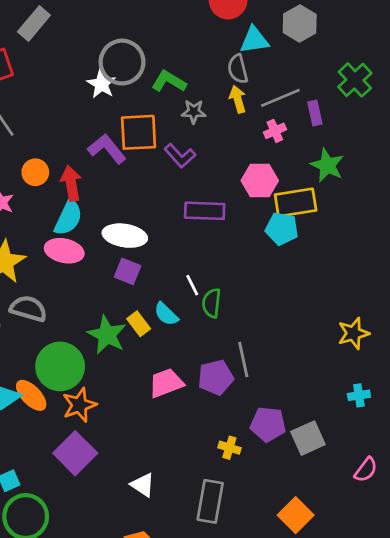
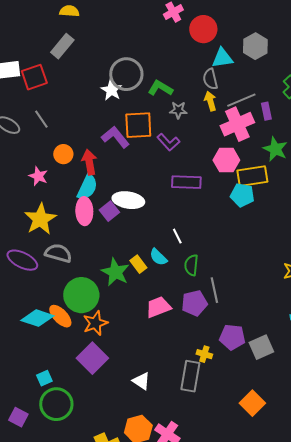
pink cross: (275, 131) -> (237, 124), size x2.0
pink ellipse: (64, 251) -> (84, 211), turned 76
purple square: (128, 271) -> (109, 211), moved, turned 30
green semicircle: (212, 303) -> (191, 265), moved
gray rectangle: (210, 501) -> (190, 376), moved

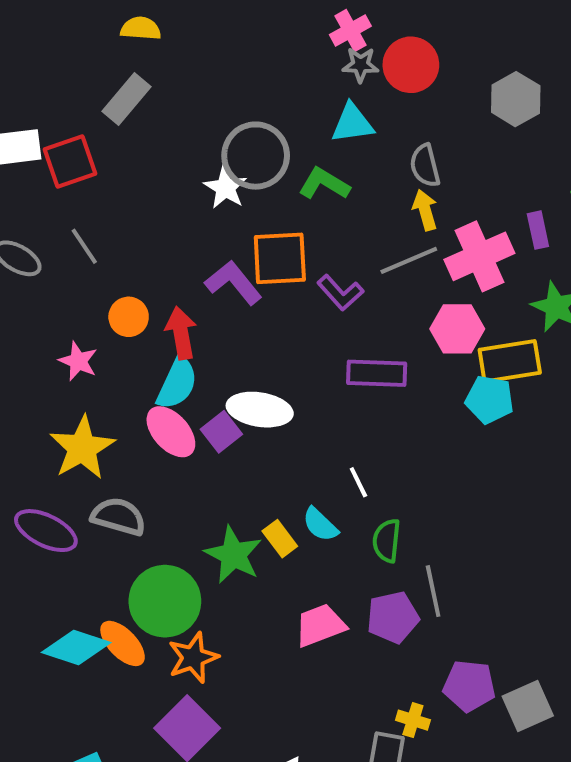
cyan triangle: (222, 58) -> (352, 123), moved
gray line: (241, 100) -> (409, 260), moved
gray star: (178, 110) -> (360, 65), moved
pink ellipse: (84, 211) -> (171, 432), turned -40

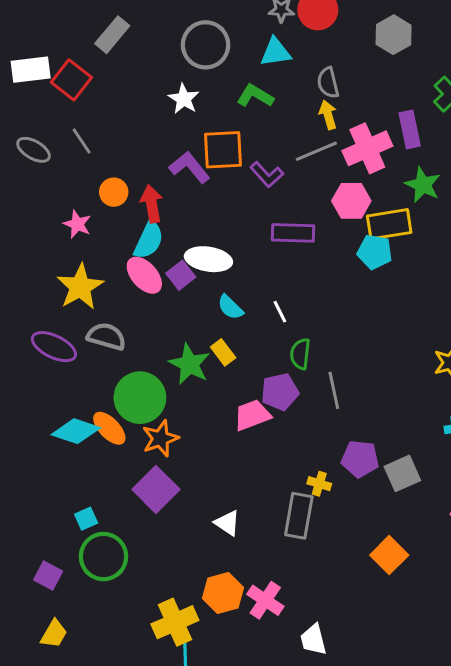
gray circle: (256, 156) -> (206, 45), moved
red square: (70, 162) -> (71, 80), turned -33
purple rectangle: (538, 230) -> (410, 129), size x1.4
cyan semicircle: (320, 525) -> (230, 307), moved
purple pentagon: (393, 617) -> (280, 392), moved

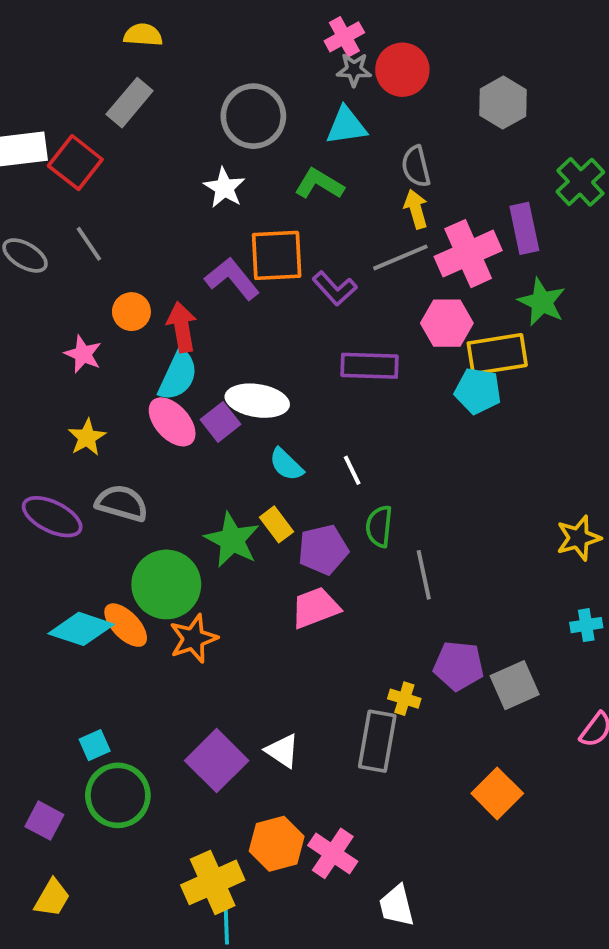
yellow star: (80, 287) -> (87, 437), size x0.6
purple pentagon: (280, 392) -> (323, 550), moved
purple square: (156, 489) -> (217, 761), moved

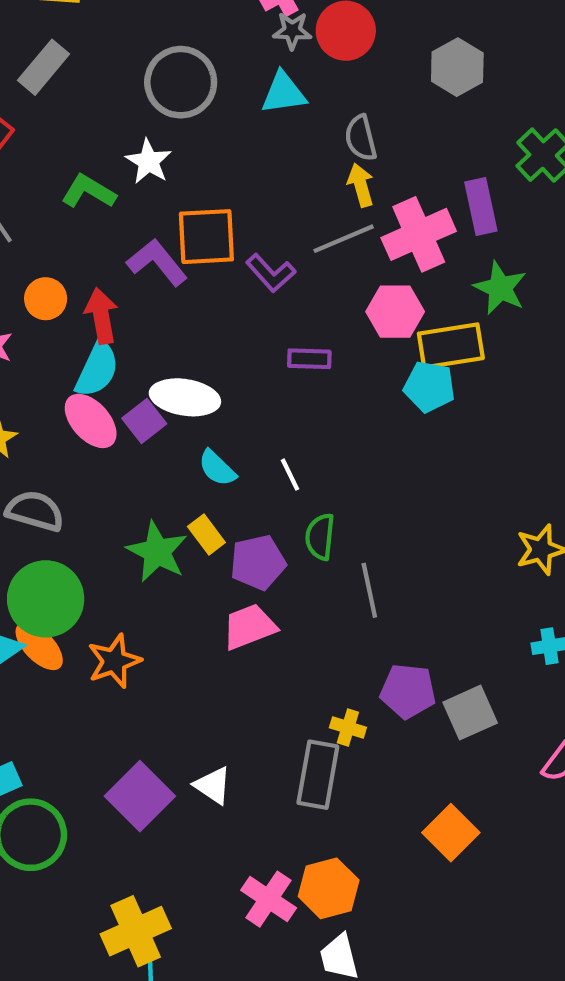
green L-shape: (319, 184) -> (88, 192), moved
purple rectangle: (369, 366) -> (309, 359), size x0.7
green circle: (166, 584) -> (46, 599), moved
orange hexagon: (277, 844) -> (329, 888), moved

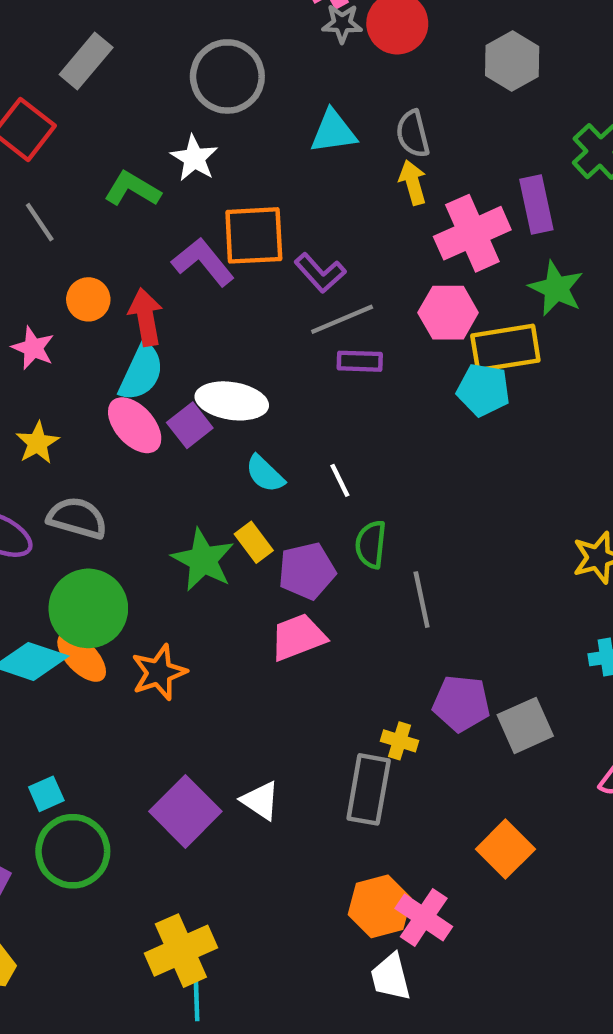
cyan triangle: (284, 93) -> (333, 132), moved
gray line: (344, 239) -> (342, 319), moved
pink cross: (269, 899) -> (424, 917), moved

